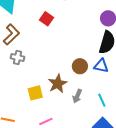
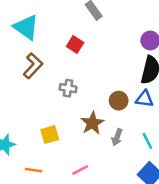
gray cross: (18, 57) -> (68, 88), moved
yellow square: (35, 93) -> (50, 135), moved

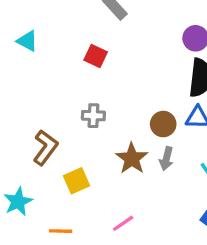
cyan triangle: (26, 27) -> (27, 41), size x0.6
brown L-shape: (33, 66) -> (45, 148), moved
gray arrow: (117, 137) -> (166, 159), moved

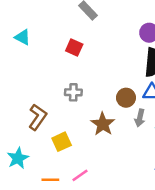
gray arrow: (166, 159) -> (140, 118), moved
pink line: (123, 223) -> (80, 175), moved

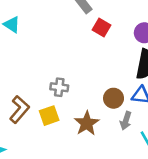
red square: (74, 47) -> (102, 27), moved
yellow square: (62, 142) -> (49, 116), moved

